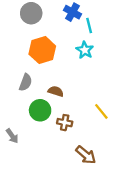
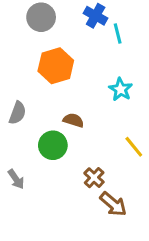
cyan star: (85, 50) -> (121, 89), moved
gray semicircle: (26, 82) -> (18, 113), moved
brown cross: (65, 123) -> (94, 178), moved, turned 32

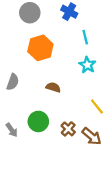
cyan line: (118, 33) -> (85, 37), moved
green circle: (53, 145) -> (38, 121), moved
brown arrow: (113, 204) -> (92, 136), moved

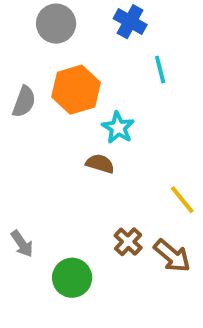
cyan star: (87, 65) -> (118, 128), moved
gray semicircle: (13, 82) -> (24, 102), moved
green circle: (38, 121) -> (72, 278), moved

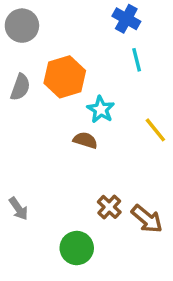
blue cross: (130, 22) -> (126, 19), moved
gray circle: (56, 24) -> (22, 26), moved
yellow line: (182, 200) -> (155, 130), moved
green circle: (72, 278) -> (77, 248), moved

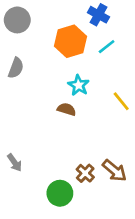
cyan line: (137, 60) -> (107, 47), turned 66
orange hexagon: (65, 77) -> (71, 41), moved
brown cross: (109, 207) -> (85, 173), moved

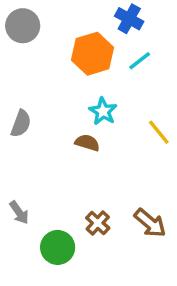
gray semicircle: (16, 68) -> (21, 124), moved
brown cross: (85, 173) -> (98, 223), moved
green circle: (60, 193) -> (58, 247), moved

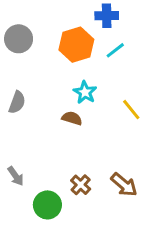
blue cross: (129, 19) -> (107, 16), turned -30
gray circle: (23, 26) -> (19, 39), moved

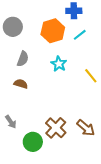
gray semicircle: (17, 102) -> (23, 59), moved
brown semicircle: (72, 118) -> (21, 84), moved
brown cross: (81, 185) -> (56, 128), size x1.5

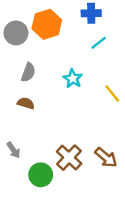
orange hexagon: (53, 31) -> (47, 24), moved

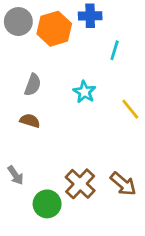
blue cross: (91, 13) -> (90, 16), moved
gray circle: (16, 33) -> (18, 22), moved
cyan line: (99, 43) -> (115, 50), turned -35

